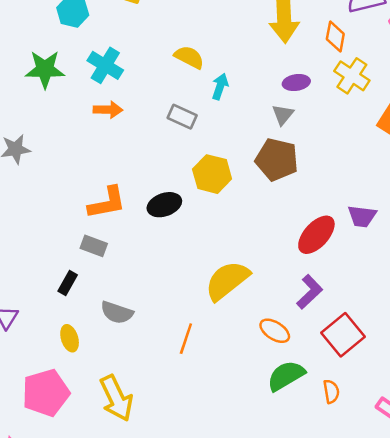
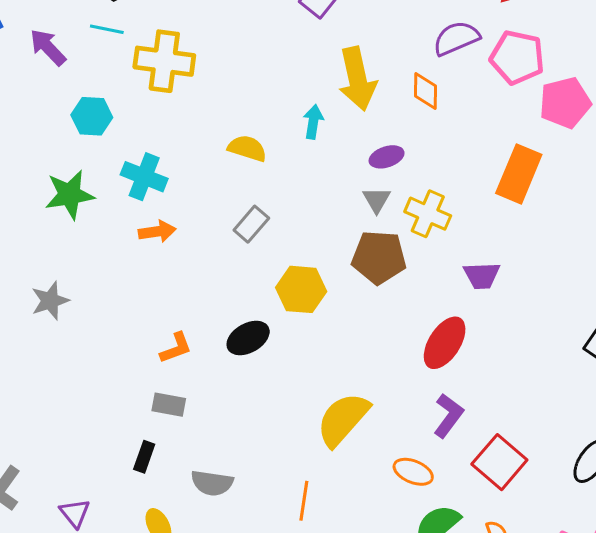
yellow cross: (352, 76) -> (428, 214), moved
cyan arrow: (220, 86) -> (313, 122), moved
gray rectangle: (182, 117) -> (251, 224), turned -64
orange L-shape: (107, 203) -> (176, 348), size x0.7
purple trapezoid: (362, 216) -> (482, 275), moved

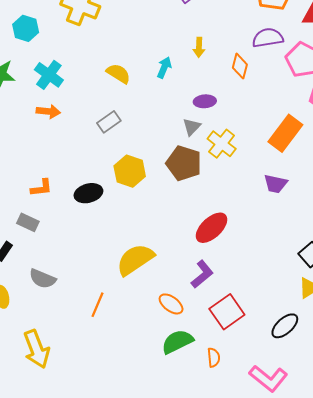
yellow arrow: (357, 79) -> (199, 47), size x0.5
purple trapezoid: (482, 275) -> (275, 184), moved

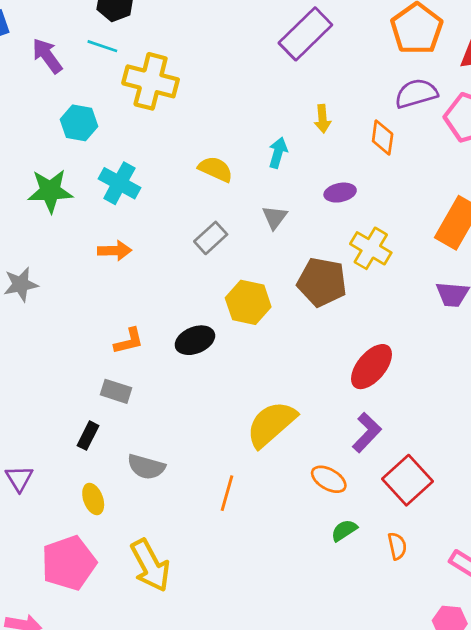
orange arrow: (48, 111) -> (115, 251), moved
gray triangle: (192, 127) -> (275, 217), moved
green semicircle: (177, 342) -> (344, 530), size x0.6

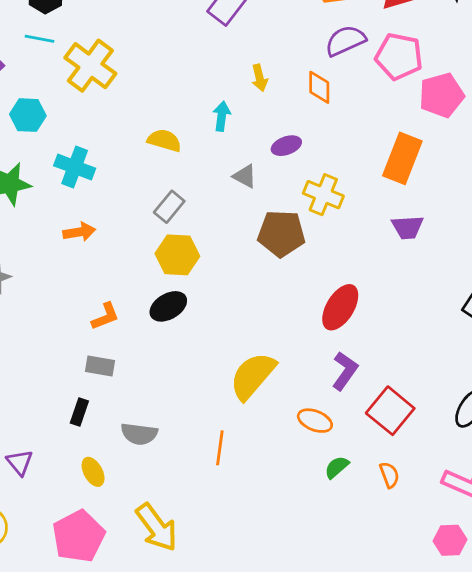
yellow cross: (151, 81) -> (90, 66), turned 30
gray triangle: (275, 217) -> (245, 176), moved, turned -30
yellow hexagon: (248, 302) -> (177, 255), moved

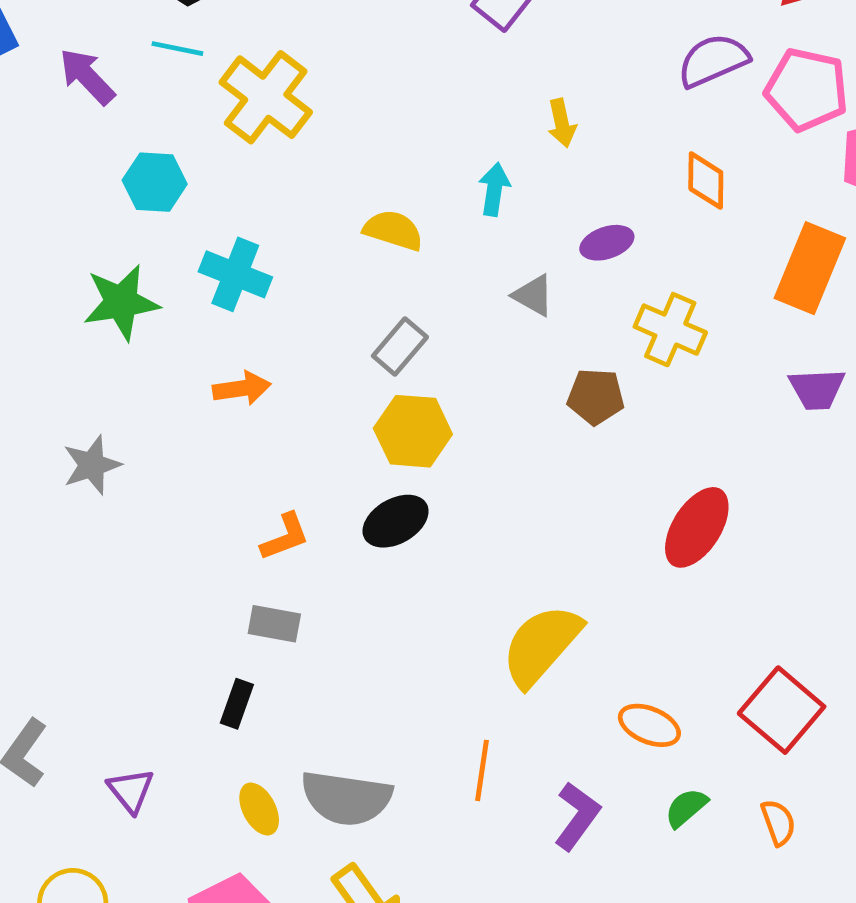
orange diamond: (319, 87) -> (706, 181), moved
brown pentagon: (281, 233) -> (596, 397), size x0.7
purple L-shape: (345, 371) -> (577, 816), moved
gray semicircle: (139, 434) -> (346, 798), moved, size x1.4

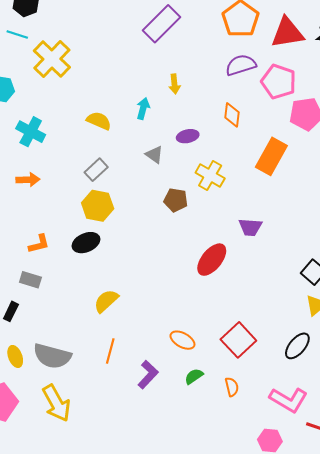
purple trapezoid: (817, 389) -> (250, 227), moved
yellow semicircle: (541, 645) -> (106, 301), moved, size x0.7

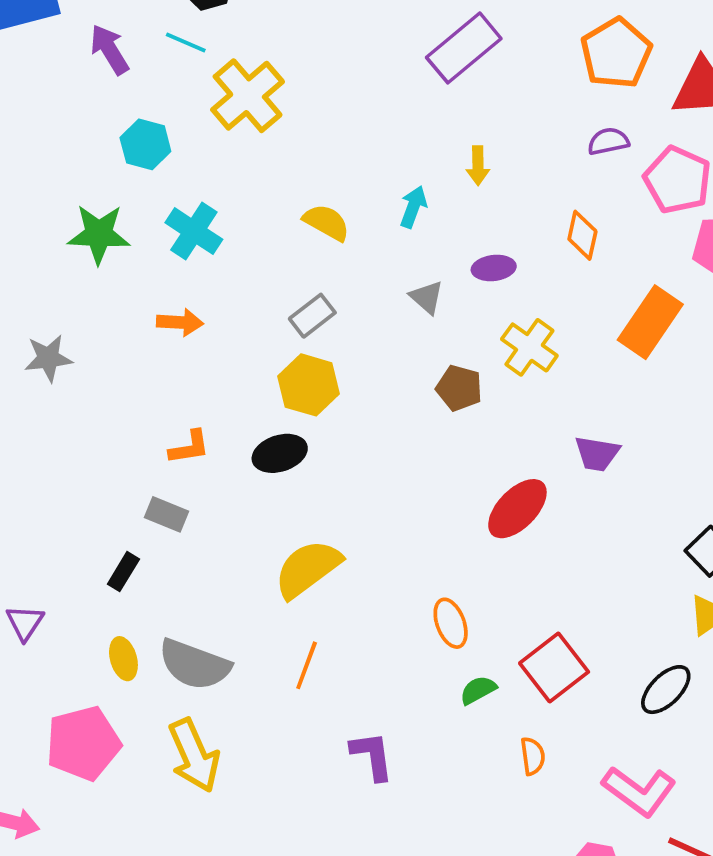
purple semicircle: (241, 65) -> (608, 141), size x0.7
yellow semicircle: (106, 301) -> (308, 569), size x1.4
orange ellipse: (182, 340) -> (451, 623), moved, turned 35
purple L-shape: (148, 375) -> (372, 756), moved, turned -56
green semicircle: (194, 376) -> (478, 690), moved

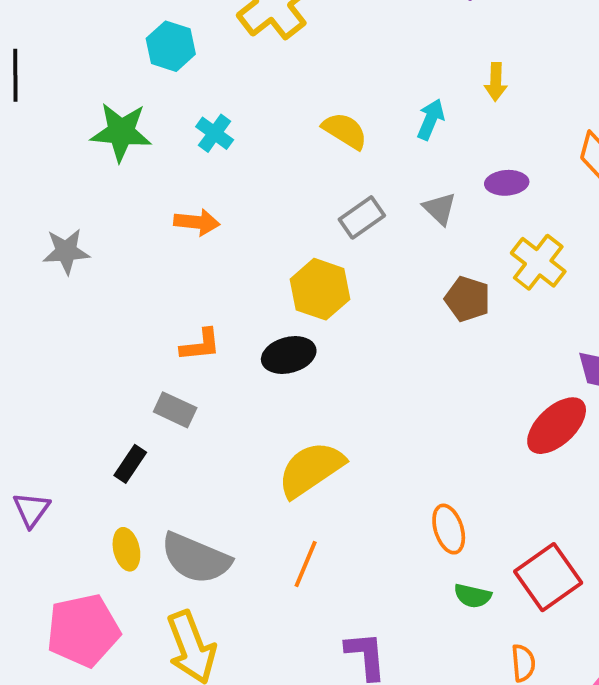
cyan cross: (194, 231) -> (215, 133), size x0.7
gray rectangle: (312, 316) -> (362, 217), moved
red ellipse: (517, 509) -> (557, 426), moved
green semicircle: (478, 690) -> (473, 596), turned -141

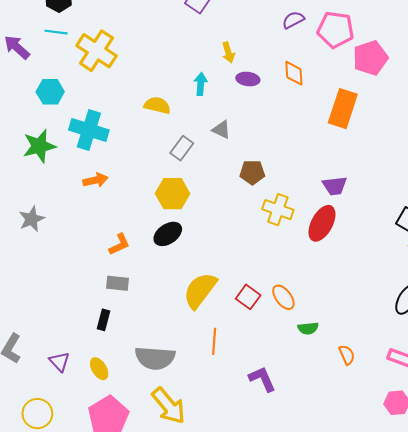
cyan cross: (215, 133) -> (89, 130), size x1.8
purple ellipse: (507, 183) -> (248, 79), moved, turned 30
yellow cross: (538, 262) -> (278, 210), moved
yellow ellipse: (126, 549) -> (99, 369), moved
red square: (548, 577) -> (248, 297), moved, size x0.7

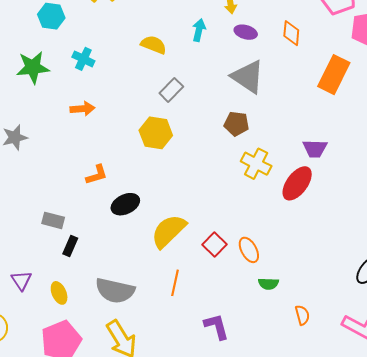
cyan cross: (89, 130) -> (83, 59), size x0.6
gray triangle: (221, 130) -> (248, 77), moved, size x1.8
black ellipse: (168, 234) -> (125, 204), moved
gray rectangle: (118, 283) -> (53, 220), moved

